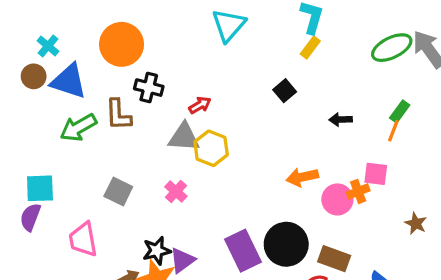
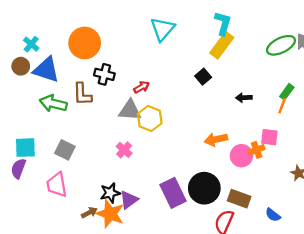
yellow rectangle: (310, 48) -> (222, 45), size x1.6
green arrow: (78, 128) -> (53, 103), turned 44
gray square: (118, 191) -> (65, 150), moved

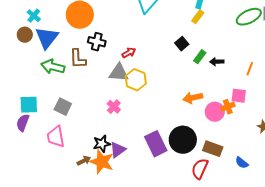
yellow rectangle: (222, 45) -> (198, 17), size x0.6
blue triangle: (46, 70) -> (47, 38), turned 50
green rectangle: (287, 92) -> (200, 57), moved

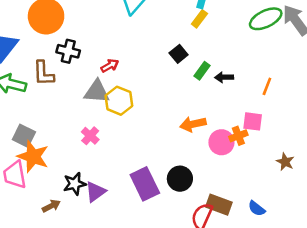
black circle: (183, 140) -> (180, 179), size x0.7
brown rectangle: (213, 149) -> (219, 205), moved
orange star: (102, 162) -> (33, 157), moved

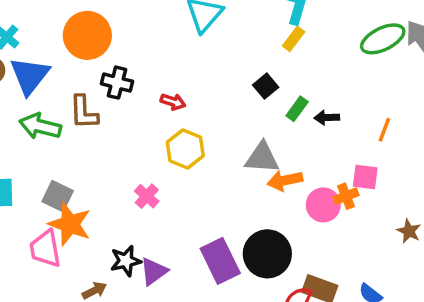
red arrow: (110, 66) -> (173, 102), turned 48
gray triangle: (97, 92) -> (262, 158), moved
black circle: (180, 179) -> (267, 254), size x1.4

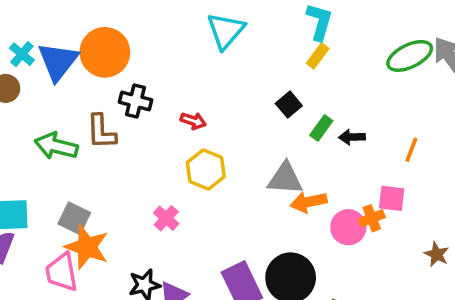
blue triangle: (30, 76) -> (58, 61), moved

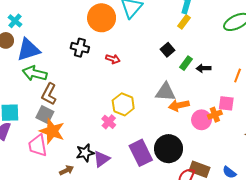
orange circle: (105, 52) -> (102, 18), moved
blue triangle: (58, 61) -> (28, 50), moved, turned 35
brown L-shape: (101, 132) -> (49, 94), moved, turned 30
yellow hexagon: (206, 170) -> (123, 104), moved
pink cross: (166, 218) -> (109, 122), moved

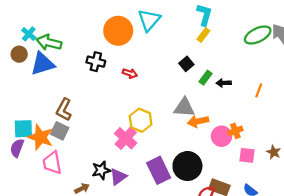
green arrow: (35, 73) -> (49, 42), moved
pink square: (226, 103) -> (247, 155), moved
pink cross: (109, 122) -> (126, 138), size x1.5
orange star: (52, 131) -> (40, 137), moved

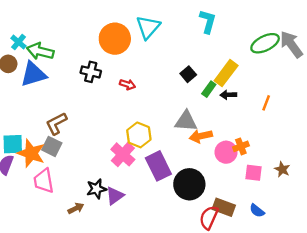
yellow rectangle: (203, 35) -> (226, 73), moved, size x1.6
brown L-shape: (64, 110) -> (56, 123), turned 35
purple rectangle: (159, 170) -> (158, 166), moved

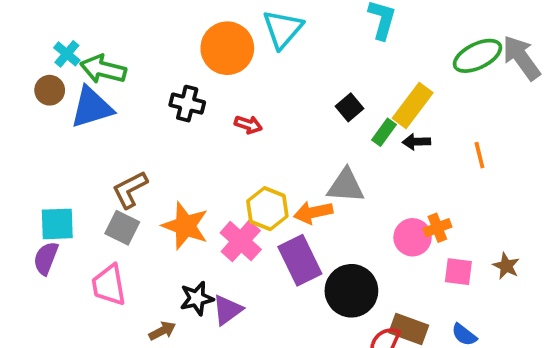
orange line: (266, 103) -> (479, 155), turned -35
orange arrow: (201, 136) -> (313, 212), moved
orange star: (31, 153) -> (185, 226), moved

